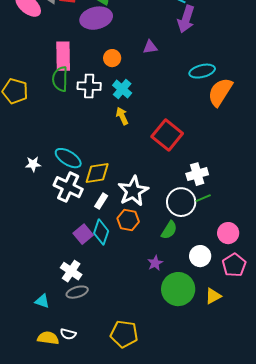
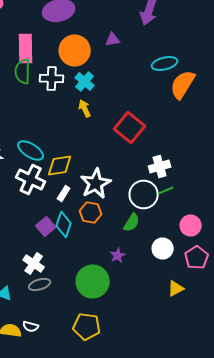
orange circle: (112, 58) -> (75, 50), size x1.8
green circle: (178, 289) -> (93, 282), moved

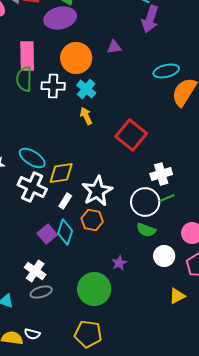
green semicircle: (132, 222) -> (146, 230), moved, turned 78

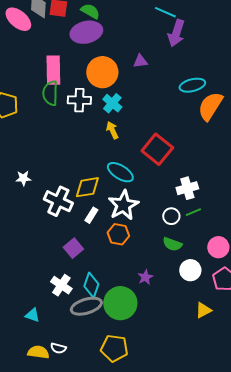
cyan ellipse: (32, 158) -> (120, 172), moved
white circle: (145, 202) -> (171, 216), size x0.6
cyan diamond: (65, 232) -> (91, 285), moved
gray ellipse: (41, 292) -> (86, 306), moved, size x1.4

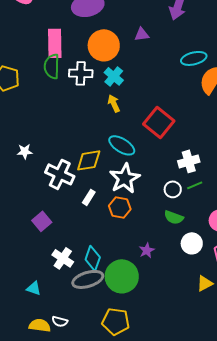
white rectangle: (91, 215) -> (89, 197), moved
purple square: (73, 248) -> (42, 221), moved

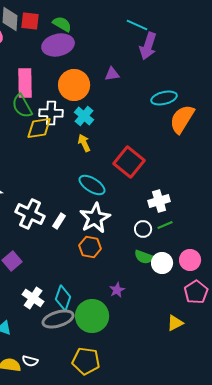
green semicircle: (52, 66) -> (22, 106), turned -30
yellow diamond: (89, 160) -> (39, 128), moved
white rectangle: (89, 197) -> (59, 221), moved
white circle: (192, 243) -> (162, 263), moved

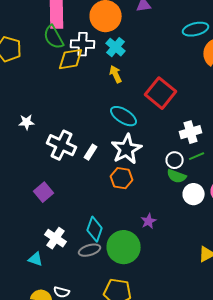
green semicircle: (144, 257) -> (177, 176), moved
white cross: (33, 298) -> (56, 238), moved
gray ellipse: (58, 319) -> (90, 250), size x0.7

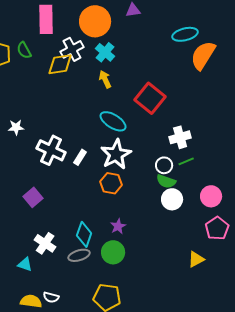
green semicircle: (54, 37) -> (24, 50), moved, size x0.7
white cross: (83, 44) -> (72, 49), turned -30
white circle: (194, 194) -> (172, 199), moved
purple star: (149, 221) -> (118, 226), moved
green circle: (124, 247) -> (113, 252), size x0.7

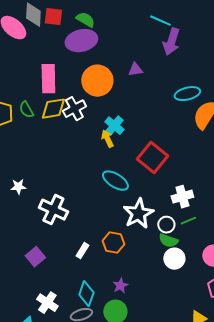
cyan cross: (105, 52) -> (114, 126), moved
yellow diamond: (60, 64) -> (53, 109), moved
white star: (116, 154) -> (138, 214), moved
white rectangle: (80, 157) -> (82, 251), moved

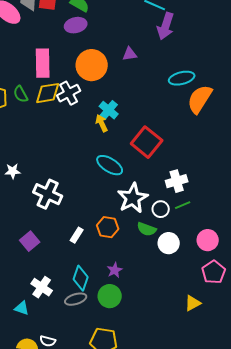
purple ellipse: (81, 41) -> (76, 25), size x0.7
green semicircle: (168, 241) -> (147, 229), moved

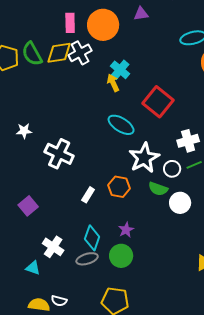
pink rectangle: (43, 63) -> (70, 23), moved, size x0.7
green semicircle: (21, 94) -> (32, 54), size x1.4
purple square: (30, 241) -> (28, 206), moved

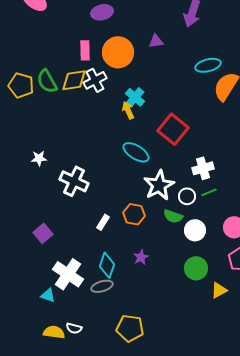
white cross: (53, 247) -> (68, 274), size x1.4
green circle: (121, 256) -> (196, 268), moved

